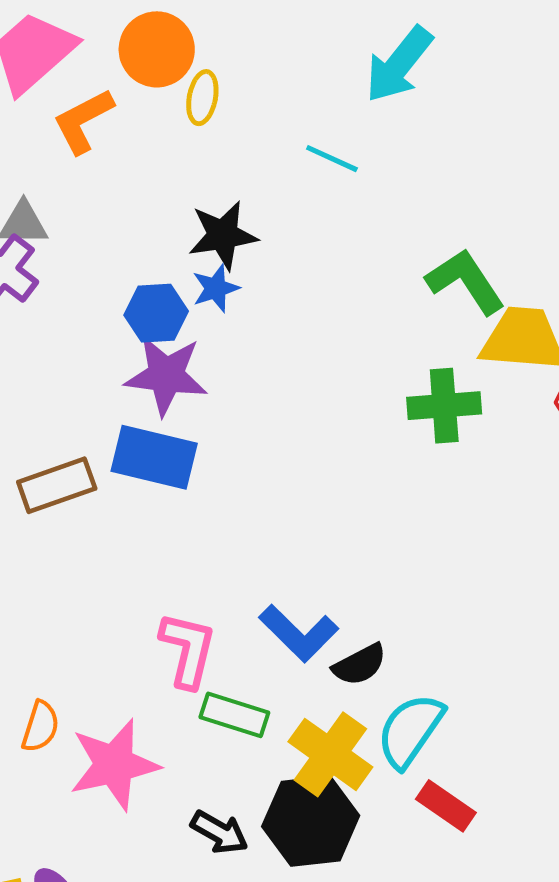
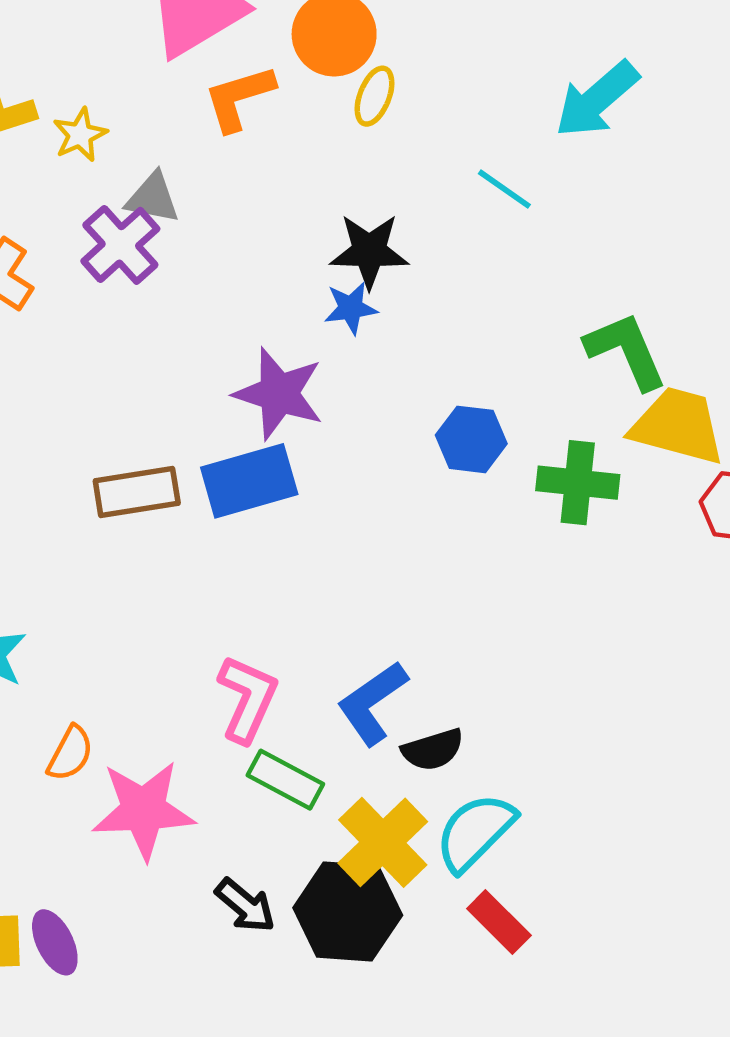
blue hexagon: (156, 313) -> (471, 439), moved
blue rectangle: (154, 457) -> (249, 481), turned -40
blue L-shape: (299, 633) -> (372, 703), turned 90

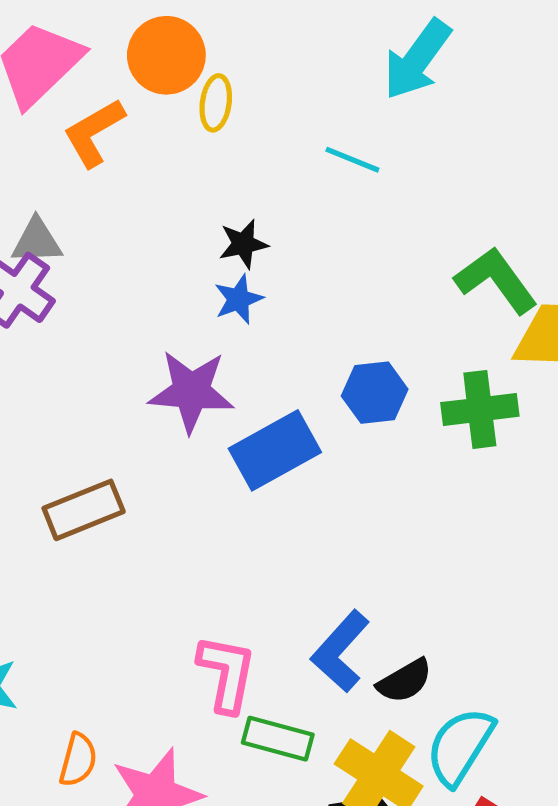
black star: (369, 251) -> (243, 244), size x0.7
blue rectangle: (249, 481) -> (275, 450), moved

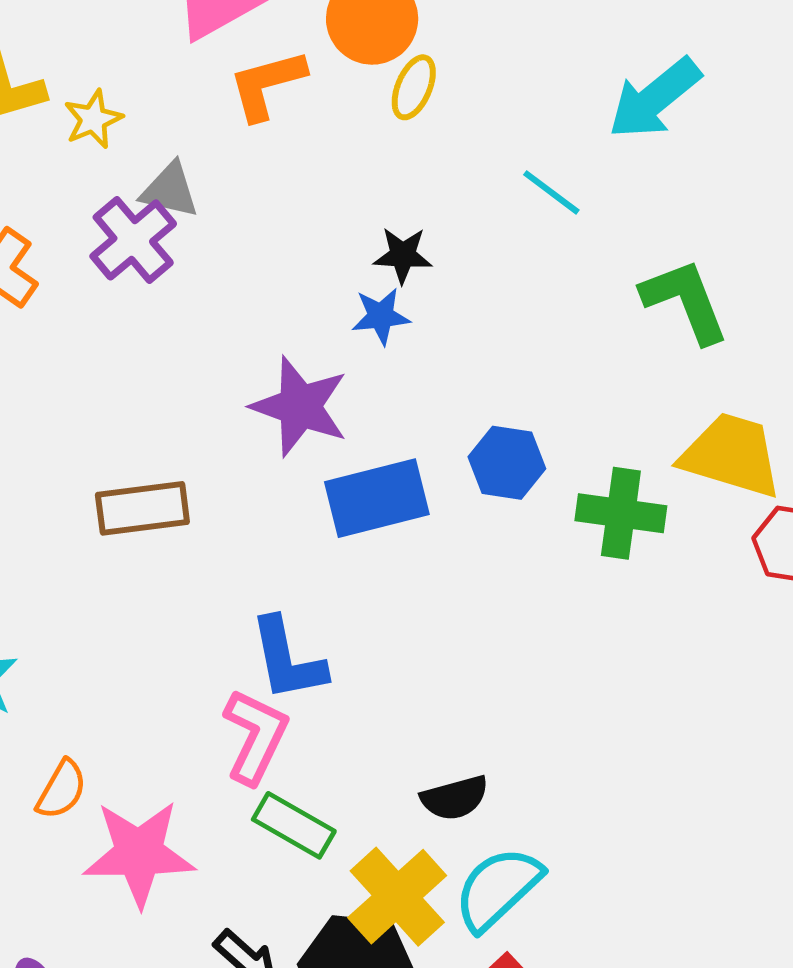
green L-shape: (496, 280) -> (685, 301), moved
blue L-shape: (340, 651) -> (288, 659), moved, turned -68

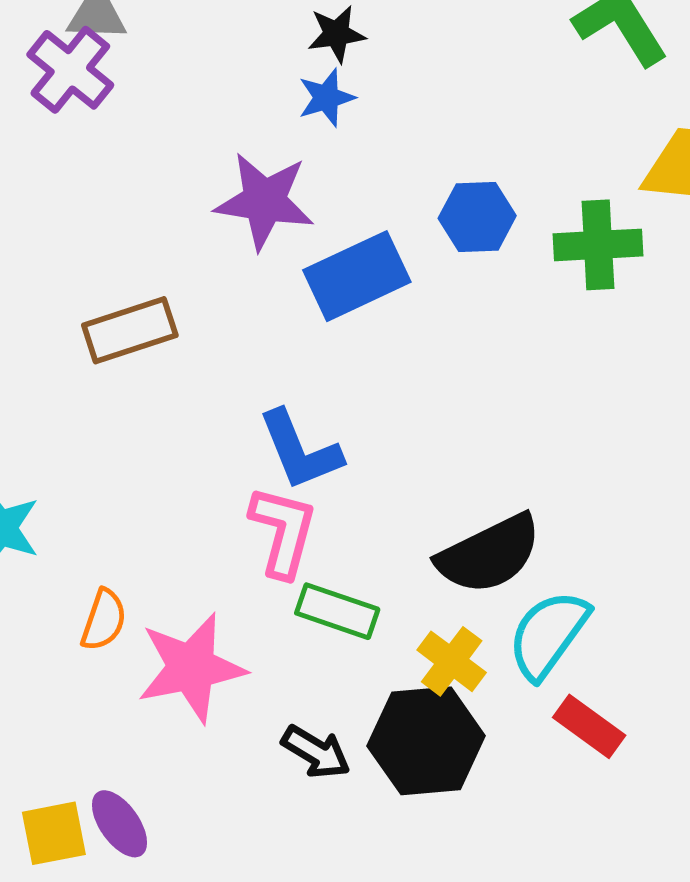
black semicircle: (455, 798) -> (489, 554), size x1.6
yellow cross: (397, 897) -> (452, 661), size x0.7

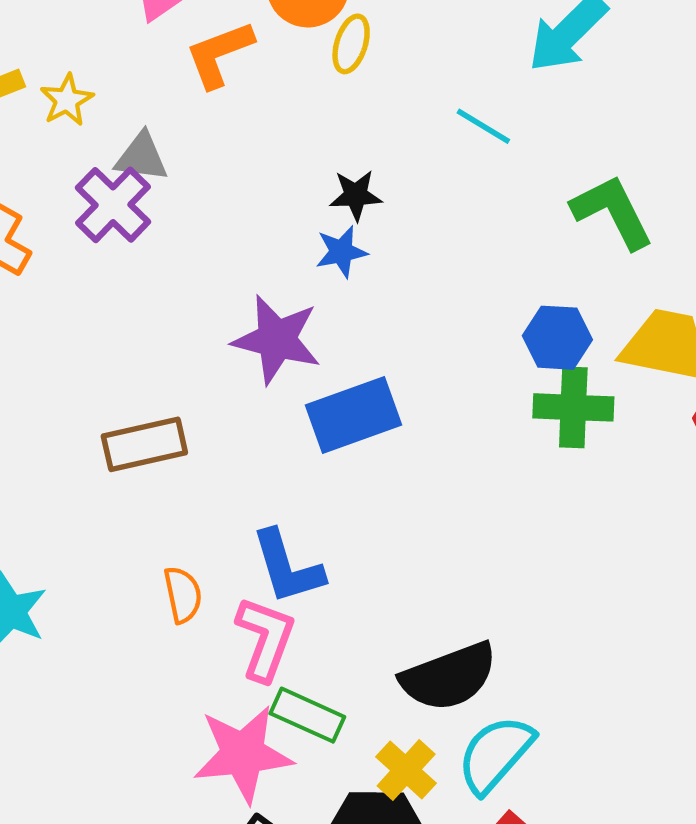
blue hexagon: (477, 217) -> (557, 338), moved
orange semicircle: (104, 620) -> (183, 595), moved, turned -36
pink star: (191, 668) -> (243, 754), moved

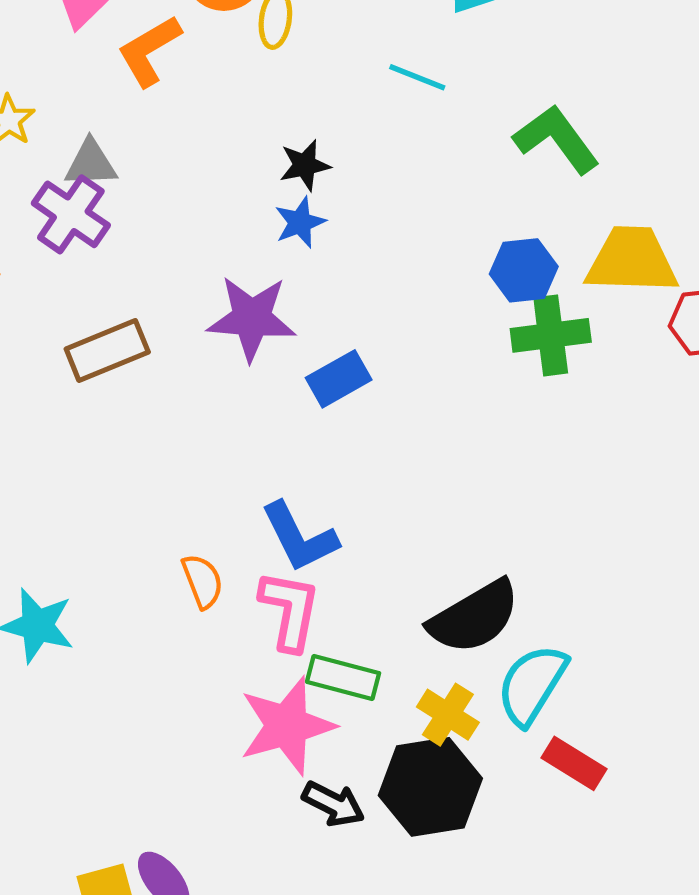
blue rectangle: (353, 415) -> (339, 379), size x0.7
brown rectangle: (144, 444) -> (107, 351), moved

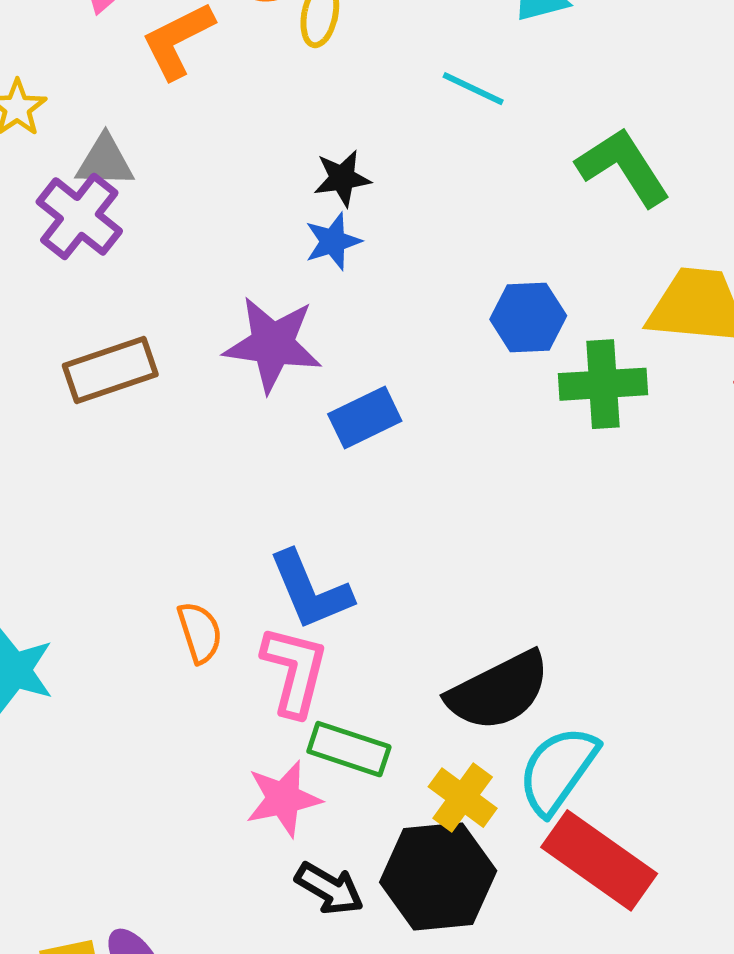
blue hexagon: (524, 270) -> (528, 317), moved
pink star: (287, 726) -> (283, 799), size x0.7
red rectangle: (574, 763) -> (599, 860), size x1.6

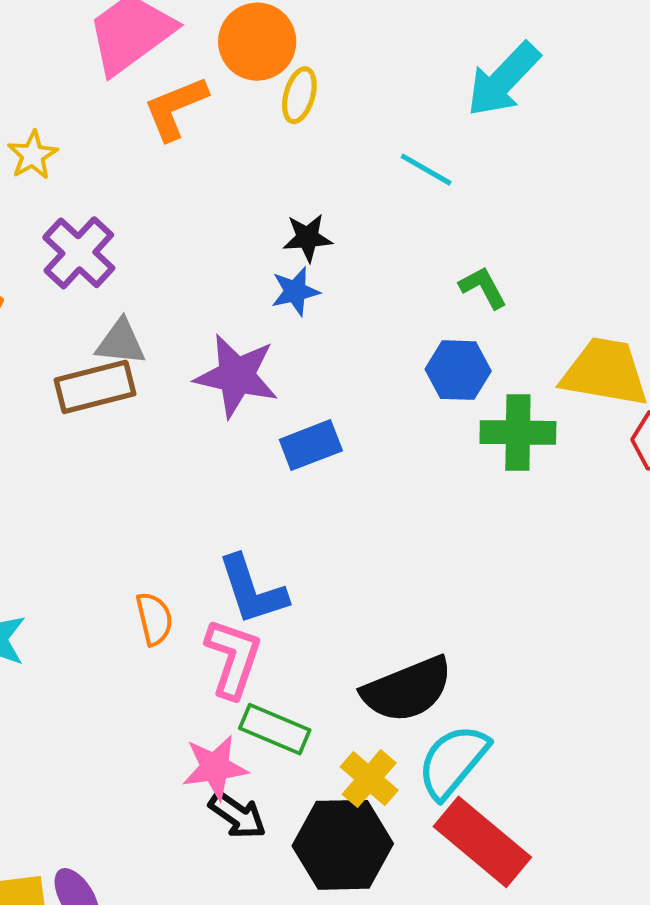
gray triangle: (105, 161) -> (121, 342), moved
green L-shape: (623, 167) -> (483, 287), moved, size x0.6
black arrow: (329, 889) -> (237, 815), moved

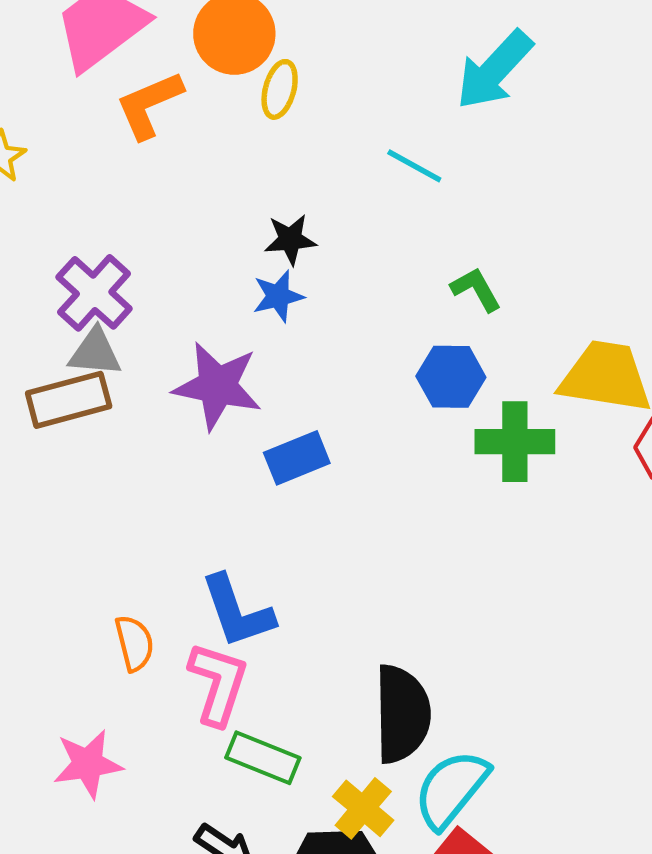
purple cross: (79, 253) -> (94, 293), moved
black semicircle: (407, 689) -> (402, 714), turned -68
pink star: (215, 767) -> (88, 764), moved

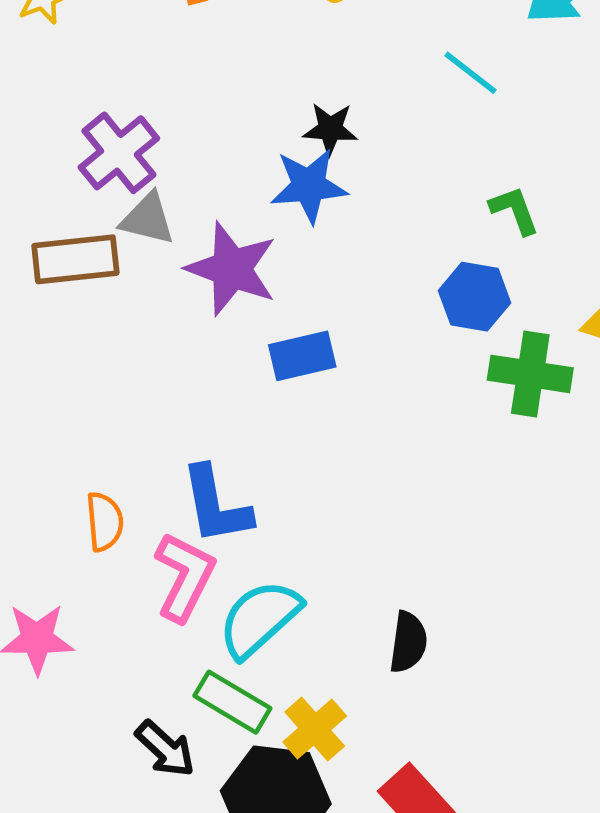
blue star: (278, 296) -> (309, 186), size x1.4
gray triangle: (95, 352) -> (148, 219), moved
black semicircle: (402, 714) -> (408, 642), moved, size x0.6
green rectangle: (263, 758) -> (232, 702), moved
cyan semicircle: (451, 789) -> (259, 619), moved

